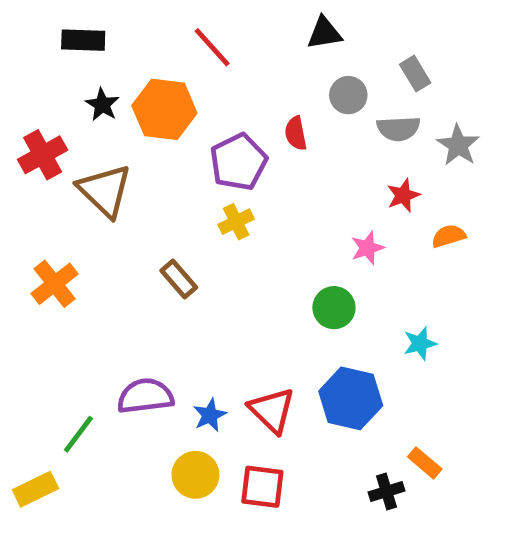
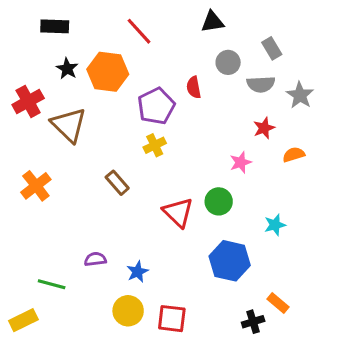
purple semicircle: (145, 396) -> (95, 259), size x0.6
red triangle: (272, 410) -> (178, 212), moved
green line: (78, 434) -> (52, 284), turned 68

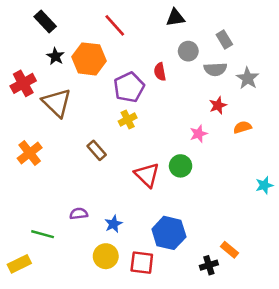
black rectangle: (55, 26) -> (45, 21), turned 45
cyan star: (275, 225) -> (264, 185), moved
blue hexagon: (230, 261) -> (169, 233), moved

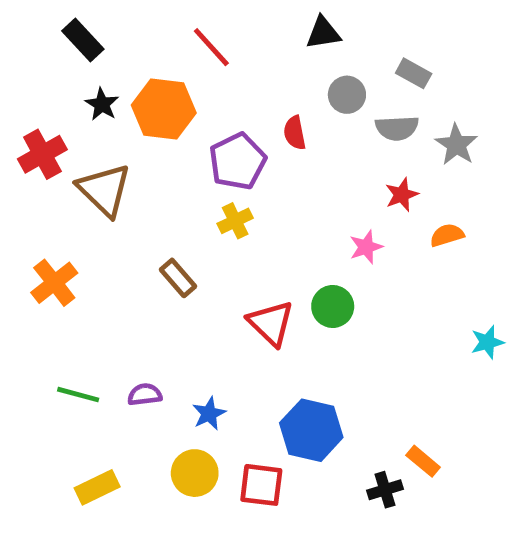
gray rectangle: (224, 40) -> (414, 73), turned -30
green line: (43, 234) -> (78, 395), moved
yellow rectangle: (19, 264) -> (97, 487), moved

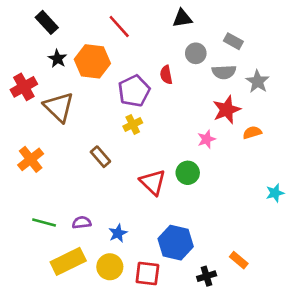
red star: (402, 195) -> (227, 110), size x1.5
yellow rectangle: (97, 487) -> (68, 261), moved, size x1.4
black cross: (385, 490) -> (207, 276), moved

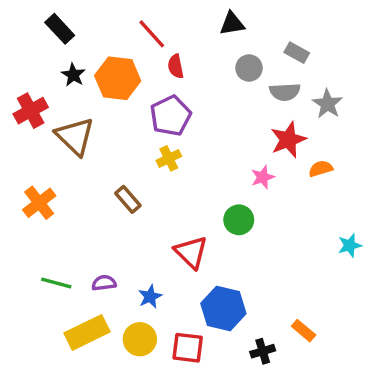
red semicircle: (166, 75) -> (176, 66), moved
red triangle: (153, 182) -> (191, 252), moved

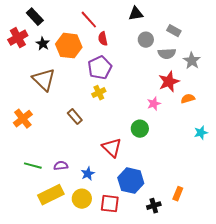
red cross: (31, 111) -> (18, 38), moved
cyan star: (350, 245) -> (201, 133), moved
orange rectangle: (304, 331) -> (178, 194), turned 72

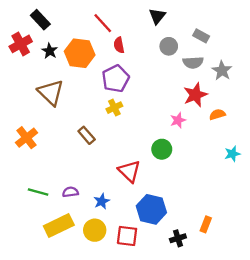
black triangle: (136, 14) -> (157, 16), turned -42

